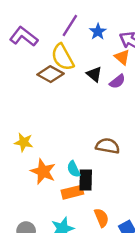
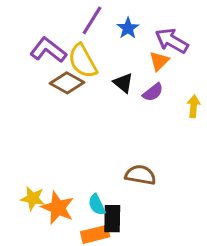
purple L-shape: (24, 36) -> (48, 50), moved
orange triangle: (122, 57) -> (159, 61), turned 35
yellow star: (24, 142) -> (33, 198), moved

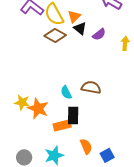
orange triangle: (159, 61) -> (74, 16), moved
brown diamond: (67, 83) -> (55, 35), moved
cyan semicircle: (97, 205) -> (66, 92), moved

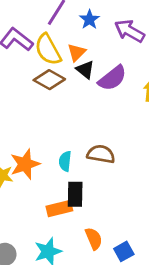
purple semicircle: (99, 34) -> (112, 78), size x1.5
cyan semicircle: (66, 92) -> (65, 161), turned 32
orange star: (38, 108) -> (25, 164), moved, turned 30

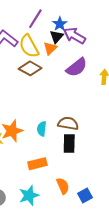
purple arrow: (130, 31) -> (74, 36), moved
black triangle: (85, 70) -> (57, 37), moved, turned 32
black rectangle: (75, 194) -> (69, 144), moved

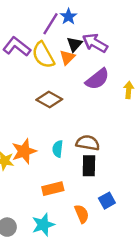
blue star: (60, 24) -> (68, 17), moved
brown diamond: (30, 68) -> (49, 100), moved
blue square: (85, 195) -> (107, 201), moved

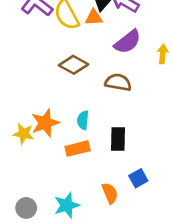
orange triangle: (67, 57) -> (94, 17), turned 42
brown semicircle: (88, 143) -> (118, 82), moved
orange rectangle: (53, 189) -> (78, 149), moved

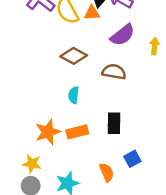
cyan semicircle: (83, 120) -> (74, 95), moved
orange star: (45, 123) -> (48, 132), moved
yellow star: (23, 134) -> (32, 164), moved

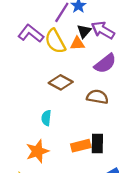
cyan semicircle: (74, 95) -> (46, 118), moved
orange rectangle: (77, 132) -> (81, 146), moved

